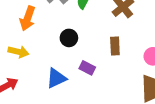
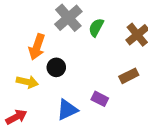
black circle: (69, 38) -> (56, 67), moved
brown rectangle: (115, 46) -> (129, 76), turned 66

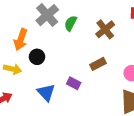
blue triangle: (67, 110) -> (46, 92), turned -48

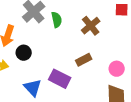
green semicircle: (71, 23) -> (57, 20), turned 140
purple rectangle: (74, 83) -> (60, 79), size x1.5

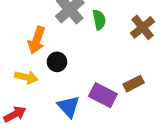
brown rectangle: (84, 60) -> (134, 84), moved

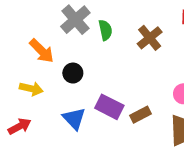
orange arrow: (37, 40) -> (42, 51), turned -64
black circle: (57, 62) -> (73, 73), moved
brown rectangle: (134, 84) -> (141, 115), moved

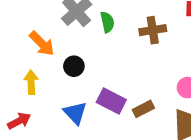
brown cross: (150, 38) -> (153, 30), turned 30
yellow arrow: (31, 89) -> (31, 82), turned -105

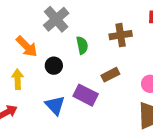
green semicircle: (107, 22) -> (82, 45), moved
brown rectangle: (143, 109) -> (110, 75), moved

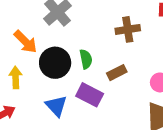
green semicircle: (82, 45) -> (86, 59), moved
black circle: (54, 66) -> (55, 63), size x1.6

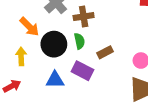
brown cross: (128, 29) -> (84, 17), moved
blue triangle: (56, 106) -> (55, 80), turned -48

